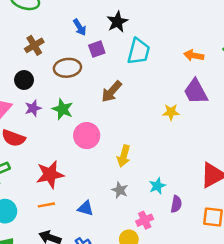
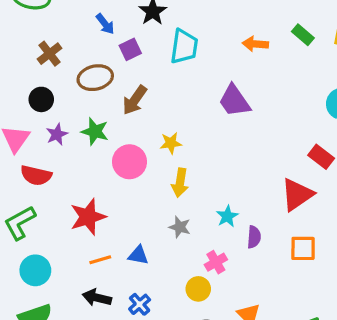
purple trapezoid: (196, 91) -> (234, 101), moved
brown arrow: (112, 92) -> (135, 100), moved
yellow star: (171, 112) -> (171, 143), moved
orange line: (46, 205) -> (100, 260), moved

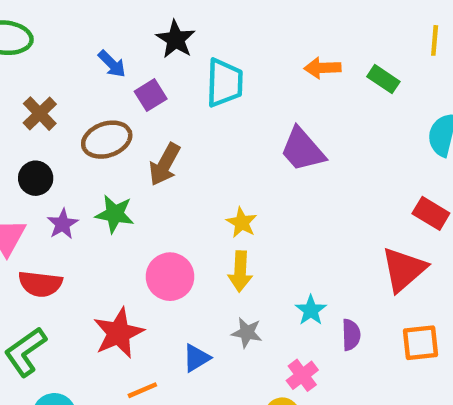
green rectangle: (303, 35) -> (383, 79), moved
yellow star: (171, 143) -> (242, 223), moved, turned -30
pink circle: (129, 162) -> (170, 277), moved
blue triangle: (138, 255) -> (196, 358), moved, turned -35

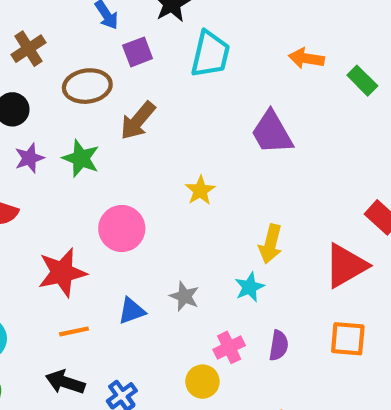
yellow arrow: (240, 271) -> (271, 244), moved
purple semicircle: (351, 335) -> (279, 345), moved

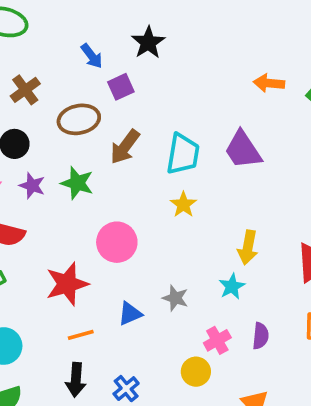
cyan trapezoid: (210, 54) -> (183, 154), moved
purple star: (29, 158) -> (32, 186), turned -30
black arrow: (65, 382) -> (76, 380), turned -100

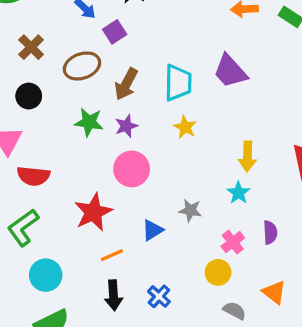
purple star: (32, 186) -> (126, 126), moved, turned -30

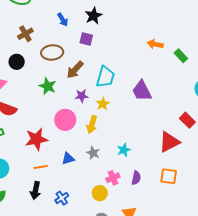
purple square: (115, 32) -> (86, 39), moved, turned 32
purple trapezoid: (230, 71) -> (142, 91), moved
purple star: (126, 126) -> (82, 96), moved
yellow arrow: (247, 156) -> (92, 124), moved

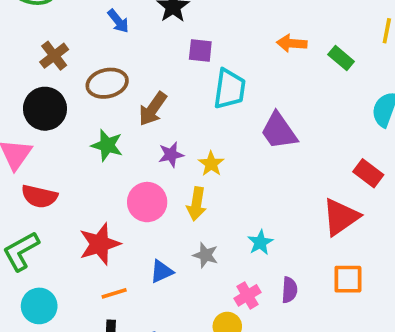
purple square: (86, 39) -> (200, 50), moved
black circle: (17, 62) -> (45, 109), size x1.5
cyan trapezoid: (105, 77) -> (230, 89), moved

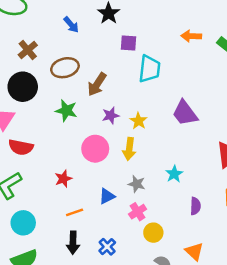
purple trapezoid: (279, 131) -> (185, 113), moved
red star: (100, 244) -> (63, 179), size x0.6
pink cross: (247, 295) -> (138, 212), moved

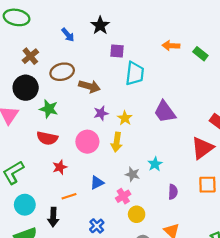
brown arrow: (97, 84) -> (89, 86), turned -108
green star: (66, 111) -> (49, 109), moved
red semicircle: (21, 147) -> (47, 138), moved
gray star: (137, 184) -> (133, 174), moved
black arrow: (73, 243) -> (53, 217), moved

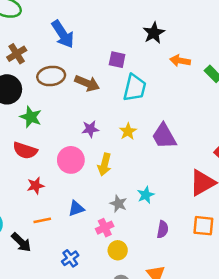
black star: (100, 25) -> (154, 33), moved
blue arrow: (68, 35) -> (63, 34), size x1.6
brown arrow: (89, 86) -> (87, 83), moved
yellow star: (125, 118) -> (128, 131), moved
black arrow: (53, 217) -> (21, 242), turned -54

